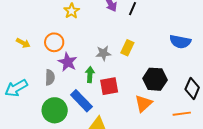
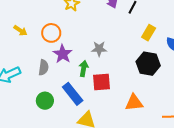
yellow rectangle: (127, 48) -> (149, 33), moved
black hexagon: (155, 79) -> (148, 64), moved
orange triangle: (143, 103) -> (134, 103), turned 30
green circle: (55, 110) -> (45, 101), size x0.7

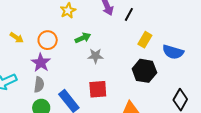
purple star: (63, 54) -> (41, 63), moved
gray semicircle: (44, 67) -> (39, 85), moved
green arrow: (84, 69) -> (83, 38), moved, turned 56

